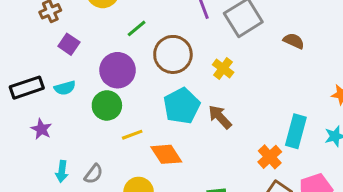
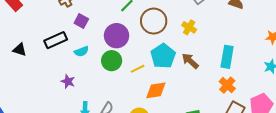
black rectangle: (27, 88) -> (56, 40), moved
cyan rectangle: (296, 131) -> (227, 57), moved
yellow line: (132, 135) -> (138, 69), moved
orange diamond: (166, 154) -> (156, 90), turned -60

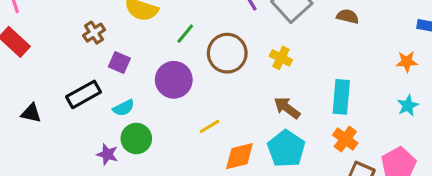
cyan pentagon: (163, 56) -> (286, 149), moved
green circle: (112, 61) -> (136, 139), moved

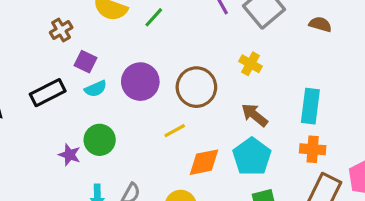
green line: (185, 34) -> (154, 17), moved
brown circle: (227, 53) -> (196, 87), moved
cyan semicircle: (124, 108) -> (96, 89), moved
orange cross: (345, 139) -> (313, 149), turned -35

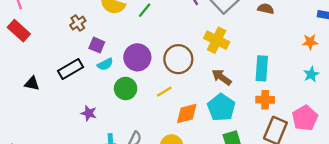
yellow cross: (250, 64) -> (217, 40), size x1.5
green circle: (100, 140) -> (126, 89), moved

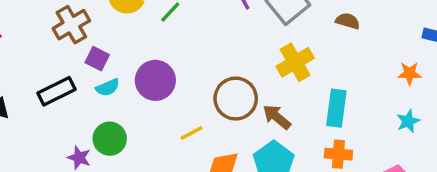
brown cross: (78, 23) -> (71, 25), size x1.5
yellow cross: (217, 40) -> (295, 62), moved, turned 30
brown circle: (178, 59) -> (236, 99), moved
green circle: (126, 89) -> (110, 139), moved

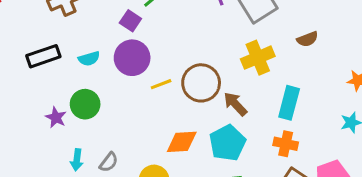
brown semicircle: (348, 21) -> (307, 39), moved, turned 135
purple square: (97, 59) -> (130, 21), moved
yellow line: (192, 133) -> (161, 84), moved

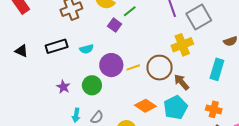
purple circle: (132, 58) -> (111, 65), moved
yellow cross: (258, 58) -> (182, 45), moved
cyan rectangle: (289, 103) -> (217, 69), moved
green circle: (85, 104) -> (92, 85), moved
orange diamond: (182, 142) -> (145, 106), turned 35

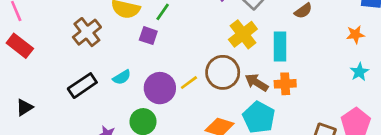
black triangle: (21, 51) -> (24, 107), moved, turned -40
cyan rectangle: (217, 69) -> (280, 47), moved
orange cross: (214, 109) -> (285, 84), moved

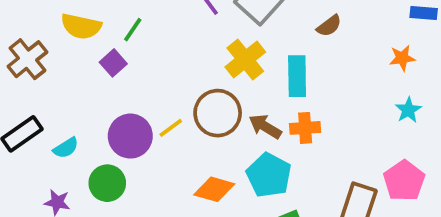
purple square: (148, 36) -> (113, 63), turned 30
cyan semicircle: (122, 77) -> (66, 148), moved

